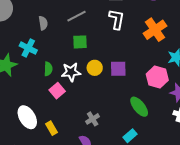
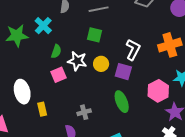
white L-shape: (117, 19) -> (133, 50), moved
green ellipse: (139, 107) -> (122, 102), moved

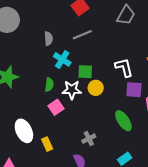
cyan cross: (43, 26) -> (62, 59), moved
green square: (94, 35) -> (85, 72), moved
white L-shape: (133, 50) -> (124, 67), turned -30
purple square: (123, 72) -> (134, 90), moved

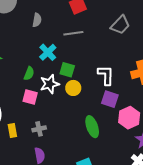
gray semicircle: (48, 39) -> (37, 20), moved
white star: (72, 90) -> (50, 84), turned -30
pink square: (56, 107) -> (30, 97), turned 35
gray cross: (89, 139) -> (39, 129), moved

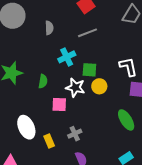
cyan cross: (48, 52) -> (67, 57), turned 30
green semicircle: (29, 73) -> (43, 81), moved
white star: (50, 84) -> (75, 88), turned -30

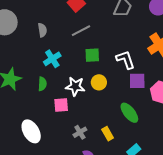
cyan cross: (67, 57) -> (52, 59), moved
green square: (89, 70) -> (92, 55), moved
yellow rectangle: (49, 141) -> (108, 134), moved

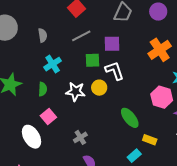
white L-shape: (125, 60) -> (115, 71), moved
purple square: (137, 81) -> (112, 44), moved
pink square: (61, 105) -> (48, 117), moved, turned -35
yellow rectangle: (108, 134) -> (150, 140), moved, turned -40

